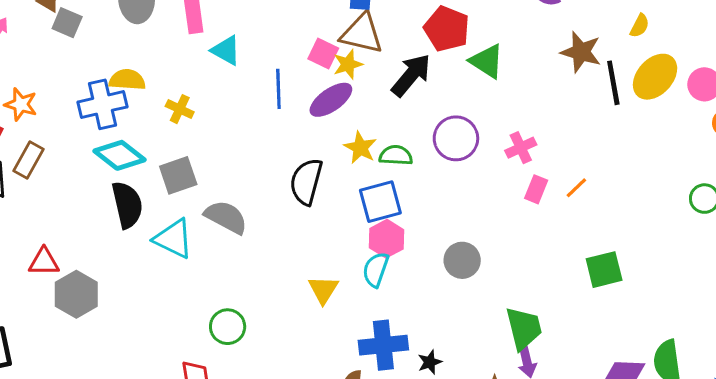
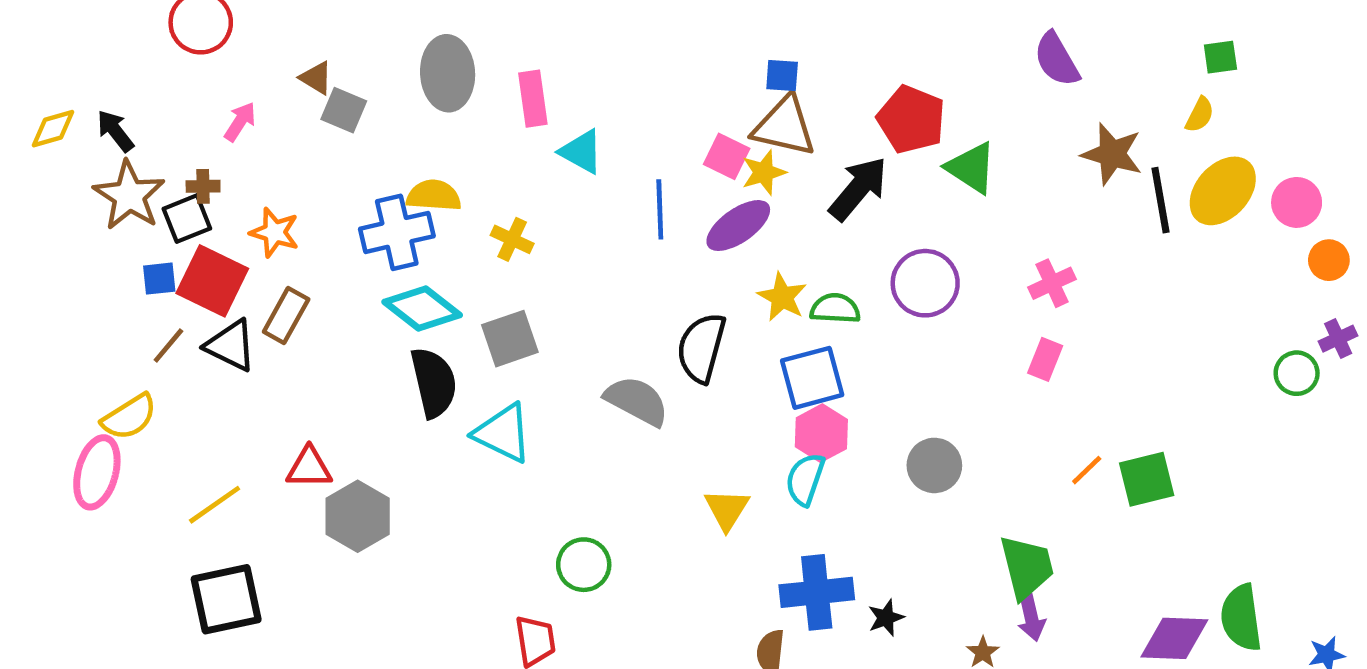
pink cross: (521, 148) -> (1052, 283), moved
orange line: (576, 188) -> (1087, 470), moved
gray semicircle: (226, 217) -> (637, 401), moved

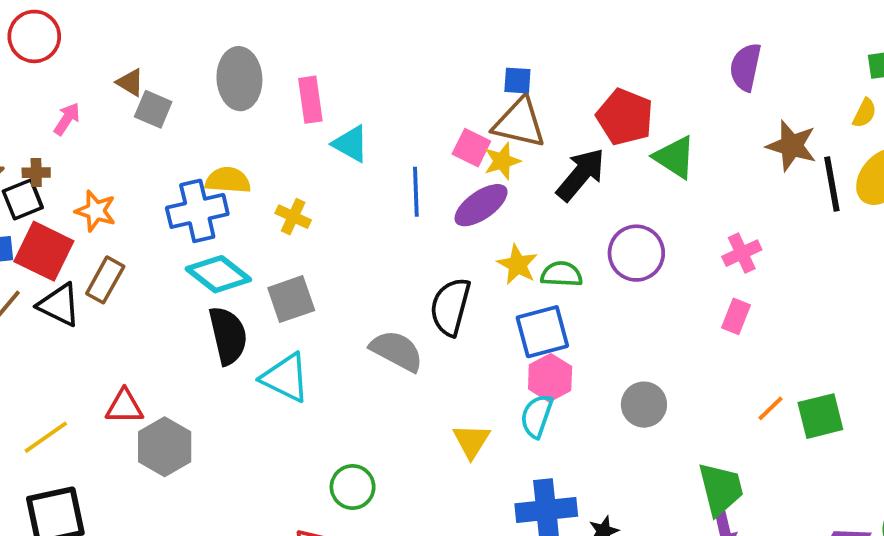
purple semicircle: (1057, 59) -> (746, 67), turned 42

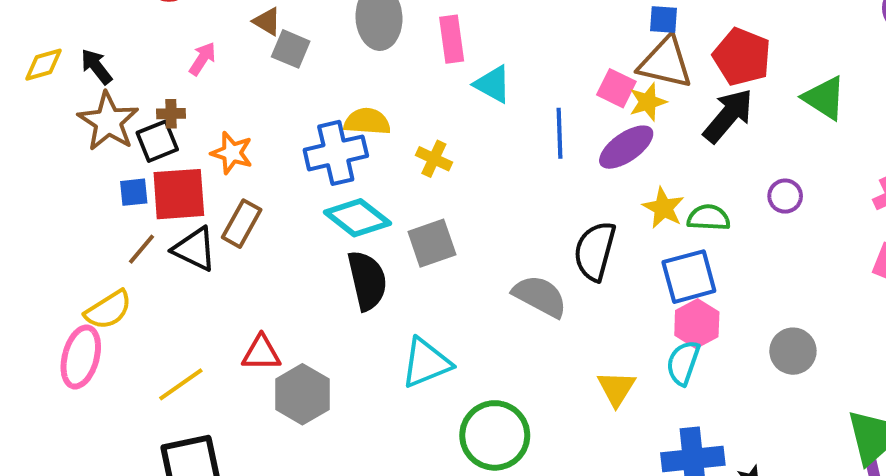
red pentagon: (625, 117) -> (742, 57), moved
red square: (44, 251) -> (179, 194), turned -30
purple circle: (636, 253) -> (785, 196), size x0.6
cyan triangle: (285, 378) -> (426, 363), moved, turned -48
green circle: (353, 487) -> (495, 435), size x1.5

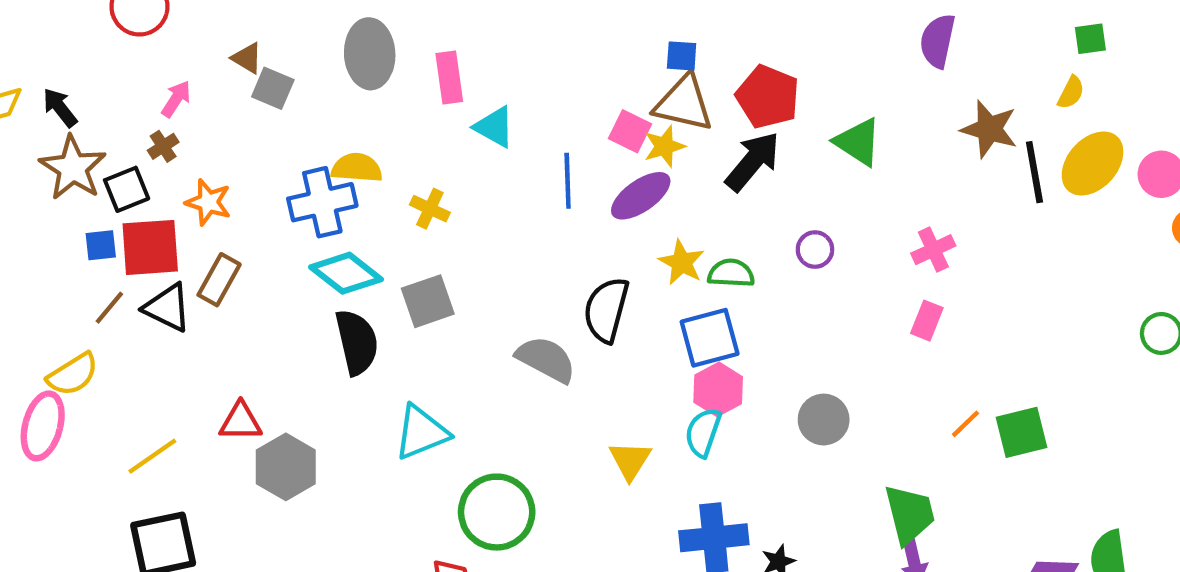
brown cross: (171, 114) -> (163, 146), moved, turned -32

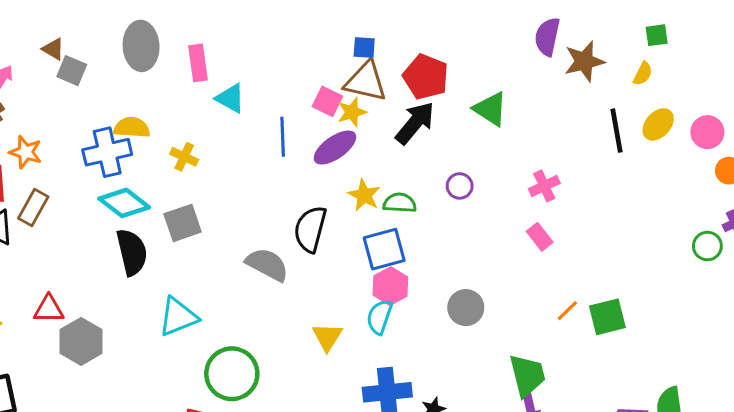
brown star: (989, 129) -> (584, 61), moved, turned -30
yellow ellipse: (1093, 164) -> (658, 124), size x0.7
pink rectangle: (927, 321) -> (540, 237), turned -60

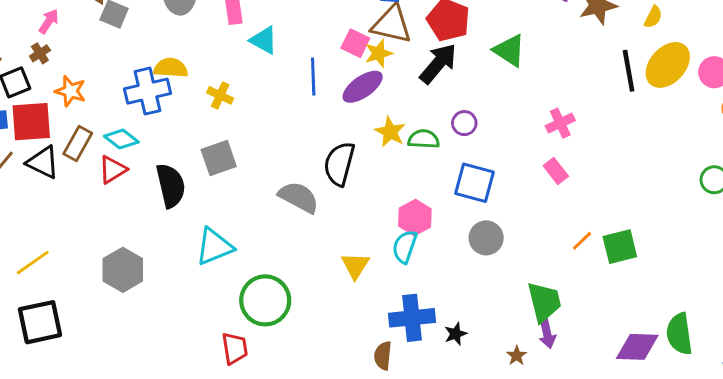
yellow ellipse: (658, 124) -> (668, 65), size x1.5
purple circle: (460, 186) -> (464, 123), moved
cyan diamond: (124, 203) -> (121, 139), moved, size x0.7
blue square: (384, 249) -> (474, 183), moved, turned 30
red triangle: (49, 309) -> (113, 170), moved, turned -32

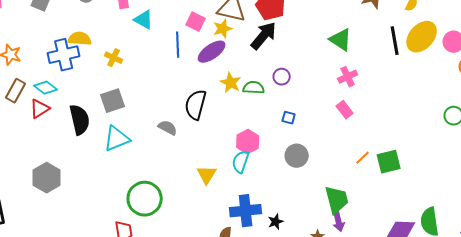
pink square: (355, 43) -> (196, 22), moved
green triangle: (509, 50) -> (341, 40), moved
blue square: (474, 183) -> (289, 118), size x0.5
gray semicircle: (299, 197) -> (168, 128), size x0.7
cyan triangle: (214, 247) -> (117, 139), moved

